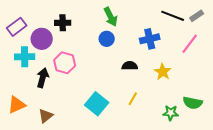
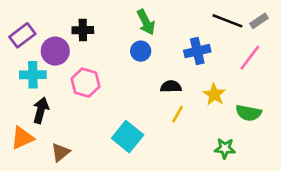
black arrow: (43, 78) -> (41, 110), moved
yellow line: (133, 99) -> (177, 114), moved
green semicircle: (193, 103) -> (248, 113), moved

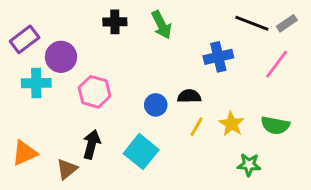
black cross: (83, 30) -> (115, 22), moved
blue circle: (141, 51) -> (156, 105), moved
yellow star: (214, 94) -> (231, 124), moved
black arrow: (41, 110) -> (92, 144), moved

